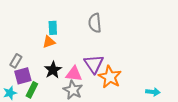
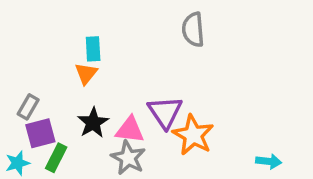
gray semicircle: (95, 23) -> (193, 30), moved
orange triangle: (49, 42) -> (86, 74), turned -32

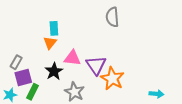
pink triangle: (130, 130) -> (72, 58), moved

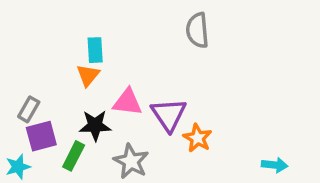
black star: (54, 71) -> (95, 125), turned 30
orange star: (112, 79) -> (197, 138), size x0.7
green rectangle: (32, 92) -> (74, 156), moved

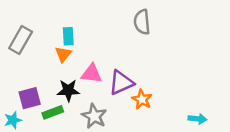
gray rectangle: (29, 109) -> (21, 40), moved, size x1.5
purple triangle: (169, 115) -> (121, 83), turned 40
green rectangle: (74, 156) -> (53, 112), turned 42

